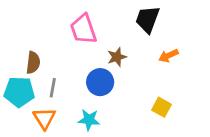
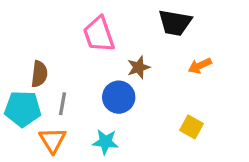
black trapezoid: (148, 19) -> (175, 23), turned -100

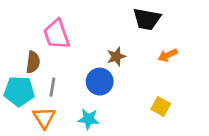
pink trapezoid: (99, 34) -> (57, 34), moved

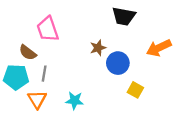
orange arrow: (168, 55) -> (159, 48), moved, size x1.5
brown semicircle: (33, 62) -> (28, 53), turned 120
blue circle: (100, 82) -> (118, 63), moved

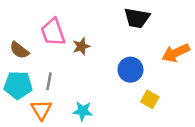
brown star: (98, 48) -> (81, 46), moved
brown semicircle: (28, 53) -> (19, 50), moved

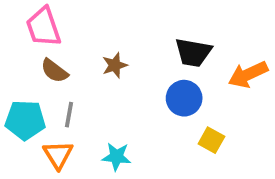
black trapezoid: (137, 18) -> (193, 53), moved
pink trapezoid: (53, 32) -> (43, 27), moved
brown semicircle: (19, 50) -> (54, 71), moved

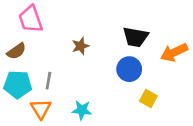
brown semicircle: (54, 71) -> (16, 51), moved, turned -72

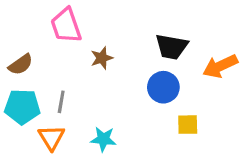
pink trapezoid: (31, 19) -> (66, 26), moved
yellow square: (148, 99) -> (188, 125), turned -30

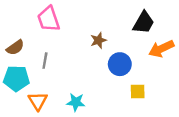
black trapezoid: (171, 47) -> (144, 23), moved, turned -70
brown star: (102, 58) -> (98, 40), moved
gray line: (61, 102) -> (45, 61), moved

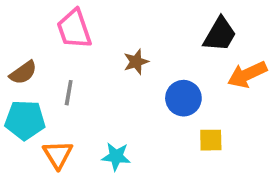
brown star: (98, 40) -> (136, 62), moved

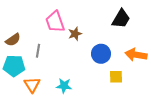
pink trapezoid: (74, 29) -> (55, 22), moved
orange arrow: (247, 74) -> (136, 55), moved, turned 35

